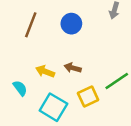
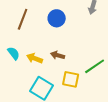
cyan semicircle: (20, 88) -> (14, 53), moved
yellow square: (88, 96) -> (71, 79), turned 36

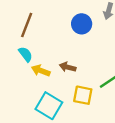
blue circle: (57, 18) -> (82, 24), moved
cyan semicircle: (14, 53) -> (25, 54), moved

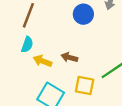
cyan semicircle: (25, 54) -> (27, 45), turned 56

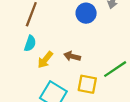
yellow arrow: (42, 61) -> (45, 60), turned -72

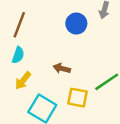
yellow arrow: (45, 60) -> (23, 81), moved

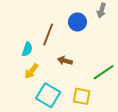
brown line: (19, 25) -> (48, 35), moved
yellow square: (78, 98) -> (82, 96), moved

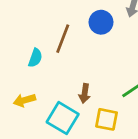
brown arrow: (65, 61) -> (85, 93), moved, turned -96
yellow arrow: (31, 71) -> (24, 100), moved, turned 35

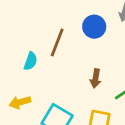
brown arrow: (85, 93) -> (96, 78), moved

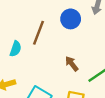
brown arrow: (96, 78) -> (72, 64), turned 133

